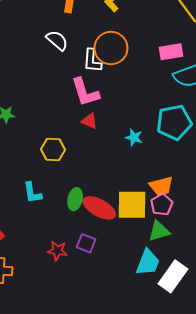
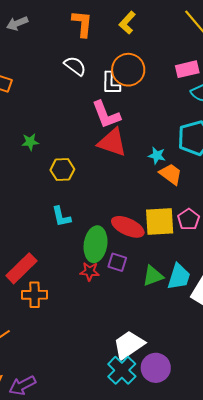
red triangle: (90, 121) -> (112, 142), size x1.8
yellow hexagon: (53, 149) -> (62, 170), moved
orange trapezoid: (161, 186) -> (171, 174), moved, turned -125
green ellipse: (75, 199) -> (96, 244), moved, size x1.6
green triangle: (159, 231) -> (153, 276), moved

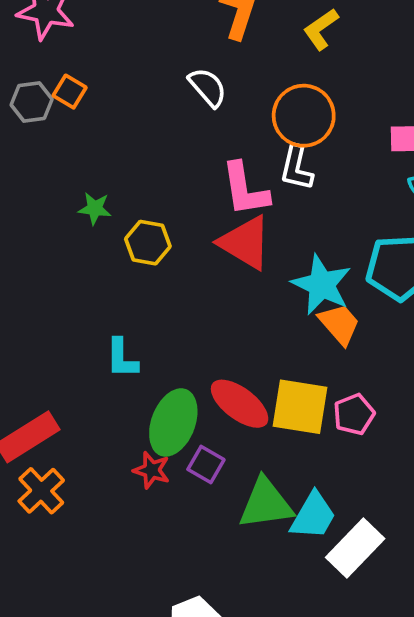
white L-shape: (111, 83) -> (296, 168), moved
cyan star: (157, 156) -> (322, 285), size x1.8
yellow hexagon: (62, 170) -> (148, 243), moved
green triangle: (153, 276) -> (266, 504), size x1.4
orange cross: (35, 295) -> (41, 491), turned 35

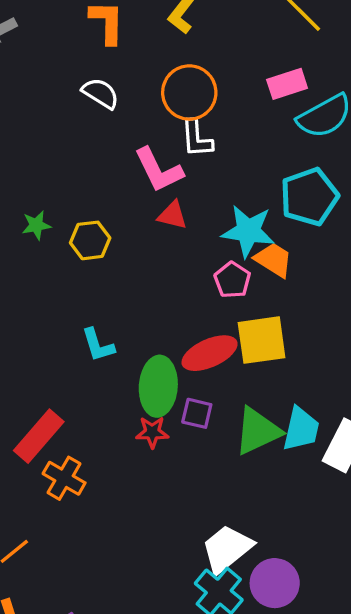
red triangle: (245, 243) -> (173, 215), size x0.6
red ellipse: (240, 404) -> (210, 353), turned -44
pink pentagon: (354, 414) -> (232, 280), moved

